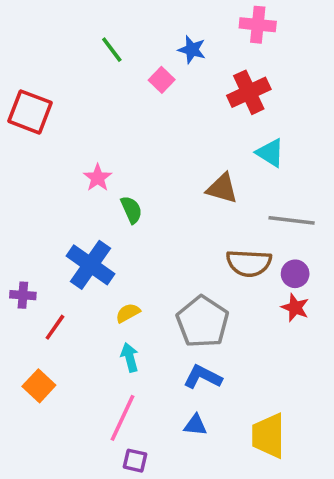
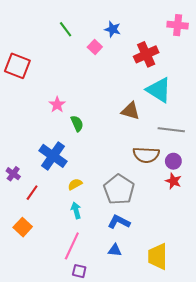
pink cross: (258, 25) -> (178, 25), moved
cyan triangle: (270, 153) -> (159, 90), size x1.5
purple cross: (23, 295) -> (13, 174), turned 32

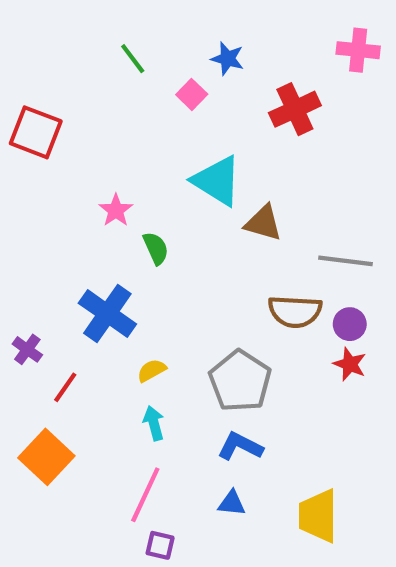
cyan triangle: (159, 90) -> (217, 181), moved
orange square: (23, 227) -> (46, 457), size x1.4

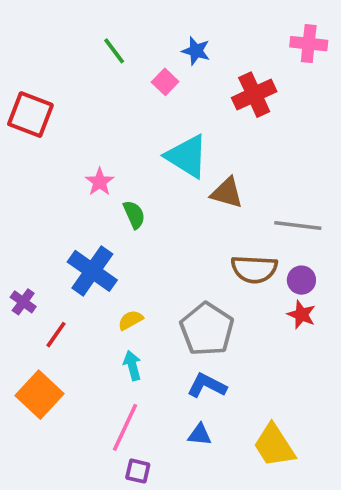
yellow trapezoid: (318, 516) -> (274, 446), turned -33

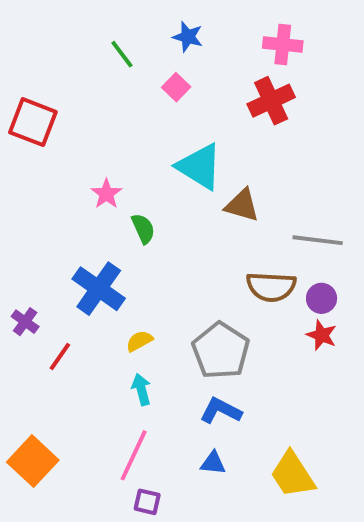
pink cross: (309, 44) -> (283, 45), moved
blue star: (196, 51) -> (188, 37), moved
orange square: (40, 395) -> (33, 461), moved

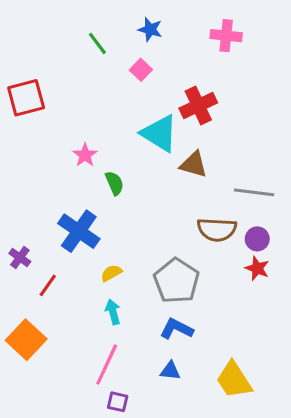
red cross: (271, 101) -> (198, 105), moved
red square: (33, 122) -> (26, 98), turned -36
orange square: (33, 461) -> (26, 340), moved

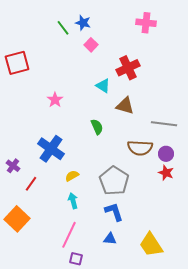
blue star: (150, 29) -> (83, 23), moved
cyan triangle: (159, 133) -> (103, 86), size x0.6
green semicircle: (114, 183) -> (97, 127), moved
blue L-shape: (177, 329) -> (114, 212), turned 45

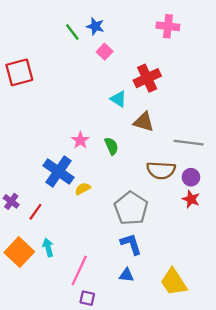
pink star: (55, 100) -> (80, 140), moved
purple cross: (13, 166) -> (11, 201), moved
yellow semicircle: (72, 176) -> (83, 189), moved
cyan arrow: (73, 201) -> (48, 247), moved

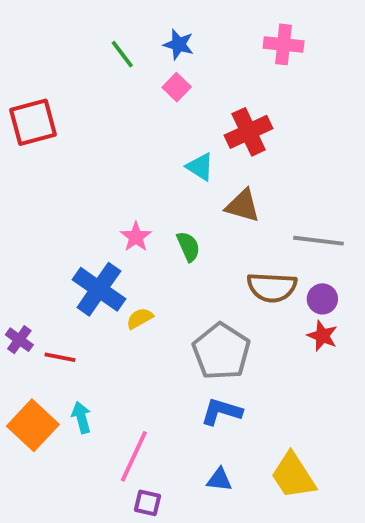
blue star: (95, 26) -> (179, 44), moved
red line: (35, 212) -> (60, 357), turned 66
blue L-shape: (131, 244) -> (221, 412), turned -55
blue triangle: (126, 275) -> (219, 480), moved

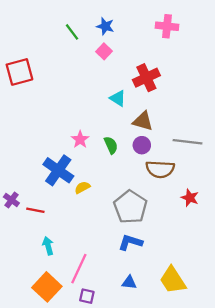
purple circle: (322, 299) -> (142, 145), moved
orange square: (33, 425) -> (47, 287), moved

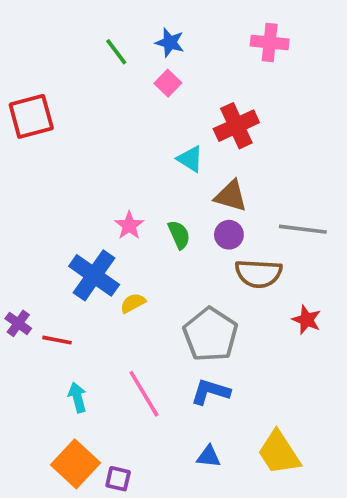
pink line: (79, 269) -> (144, 394), moved, turned -56
purple square: (87, 296) -> (118, 479), moved

